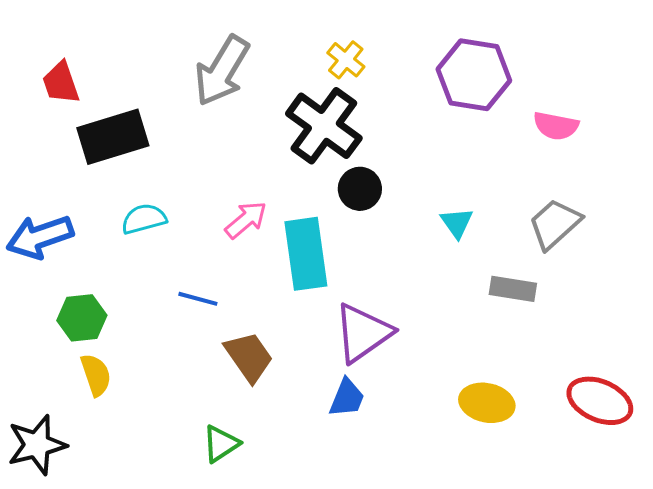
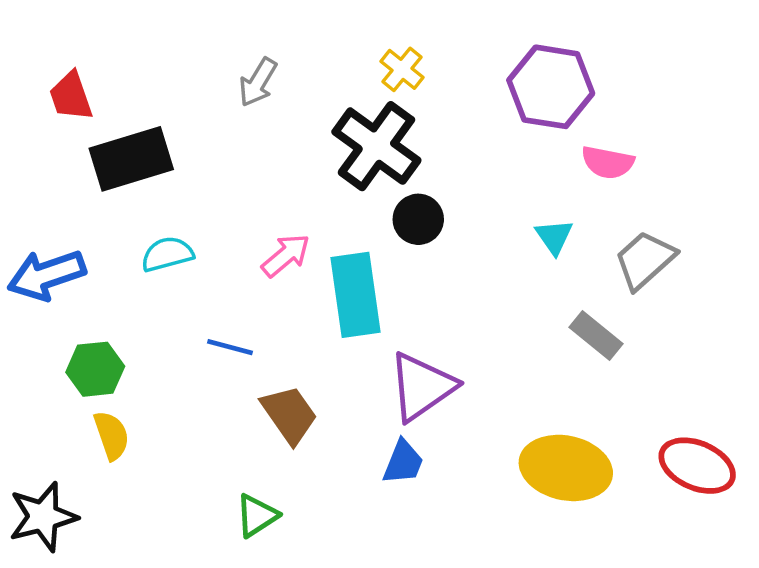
gray arrow: (222, 71) -> (258, 82), size x0.6
pink semicircle: (556, 126) -> (608, 162), moved
cyan triangle: (457, 223) -> (554, 237), moved
gray rectangle: (513, 289) -> (596, 335), turned 30
yellow ellipse: (487, 403) -> (566, 468), size x1.4

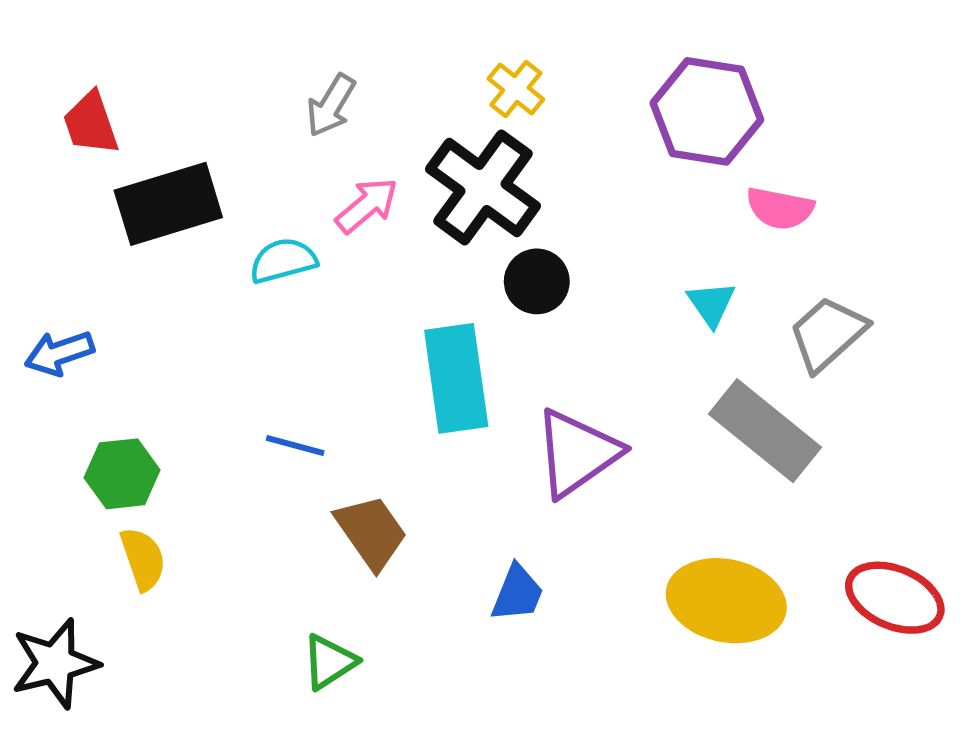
cyan semicircle: (167, 254) -> (283, 261), moved
pink arrow: (286, 255) -> (367, 205), moved
blue arrow: (46, 275) -> (59, 353), size x0.7
gray rectangle: (596, 335) -> (765, 431), size x1.6
purple triangle: (422, 387) -> (577, 453), moved

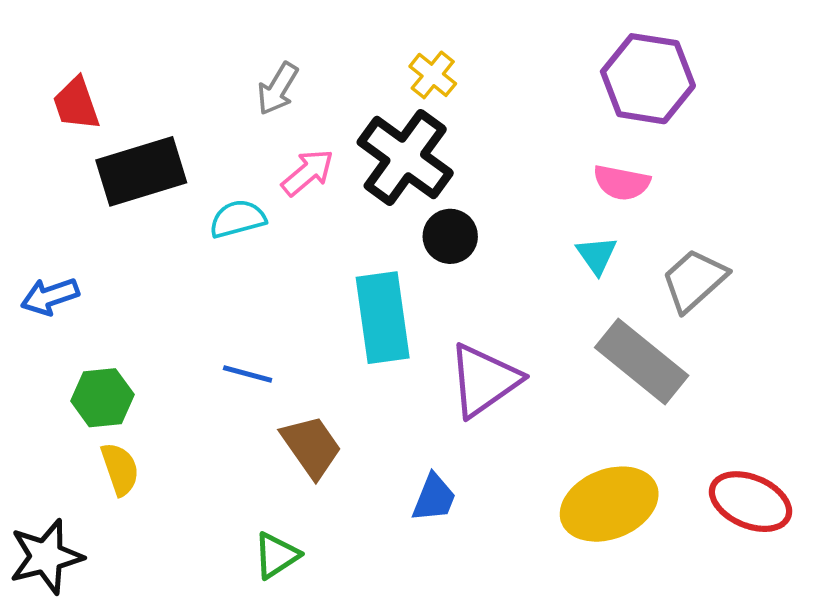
purple hexagon: (707, 111) -> (648, 79), moved
pink semicircle: (780, 208) -> (622, 183), moved
yellow ellipse: (726, 601) -> (609, 504), turned -34

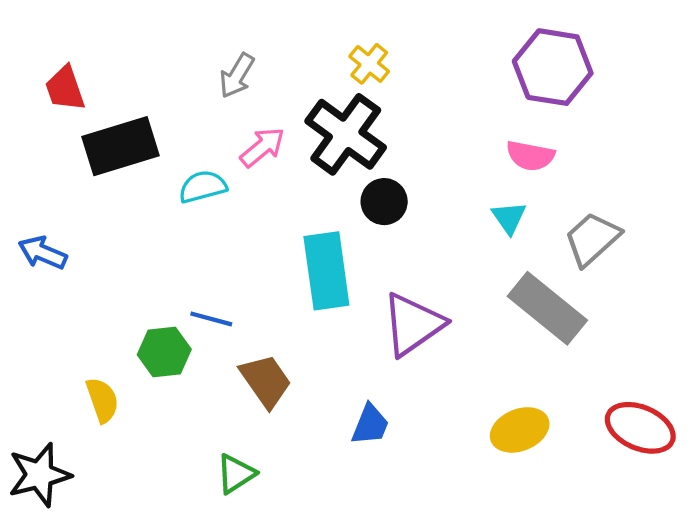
blue arrow: (50, 296) -> (43, 253), turned 42
green hexagon: (102, 398) -> (164, 352), moved
yellow ellipse: (609, 504) -> (520, 430), size x0.7

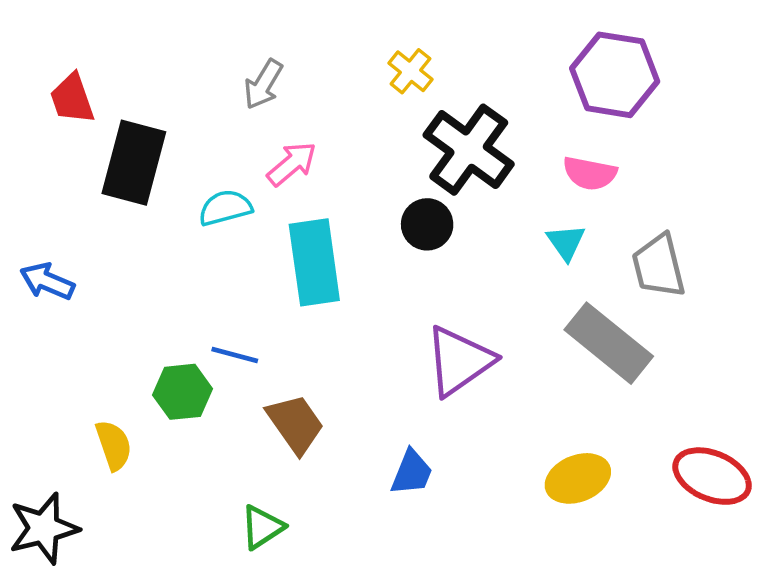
black cross: (346, 134) -> (469, 150), moved
black rectangle: (121, 146) -> (134, 163), turned -58
gray trapezoid: (592, 239) -> (659, 266), turned -62
cyan rectangle: (326, 271) -> (314, 262), moved

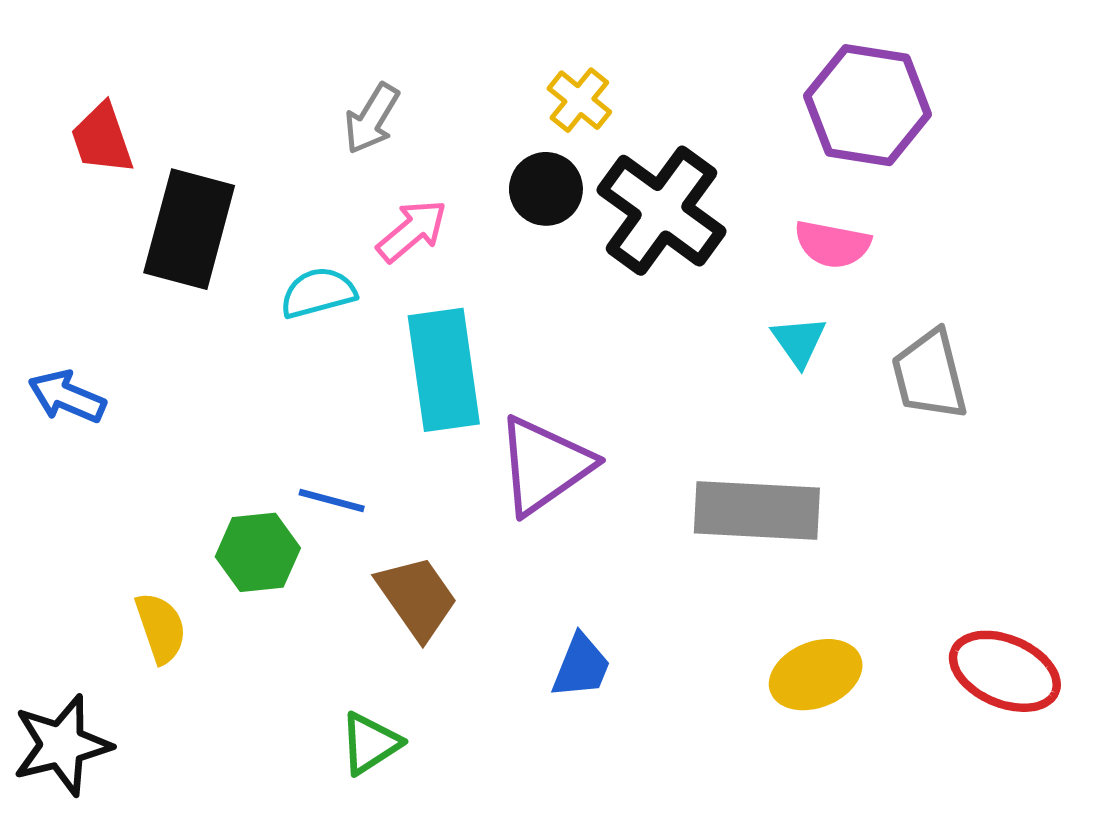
black circle: (427, 224) -> (546, 189), moved
gray rectangle: (609, 343) -> (757, 511), moved, turned -36
purple triangle: (459, 361) -> (544, 465), moved

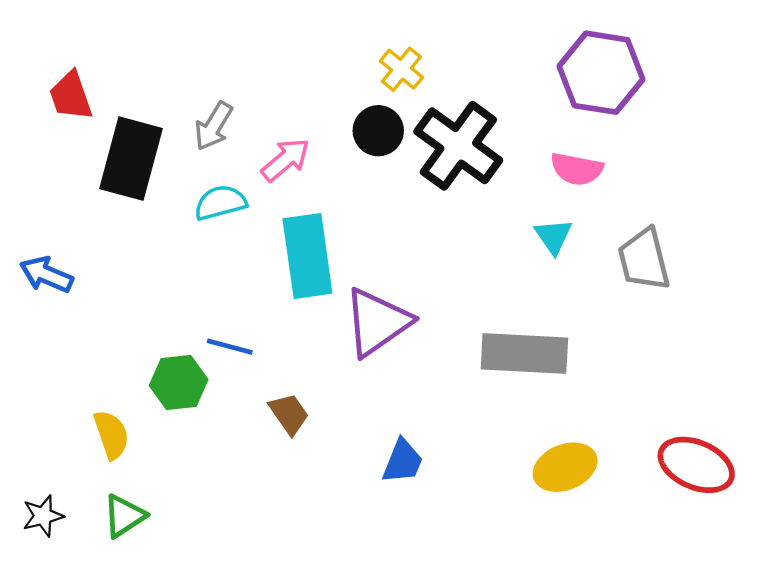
gray arrow: (372, 119) -> (213, 126), moved
brown trapezoid: (417, 598) -> (289, 414), size x0.7
green triangle: (370, 743) -> (124, 516), moved
black star: (62, 745) -> (43, 516), size x0.6

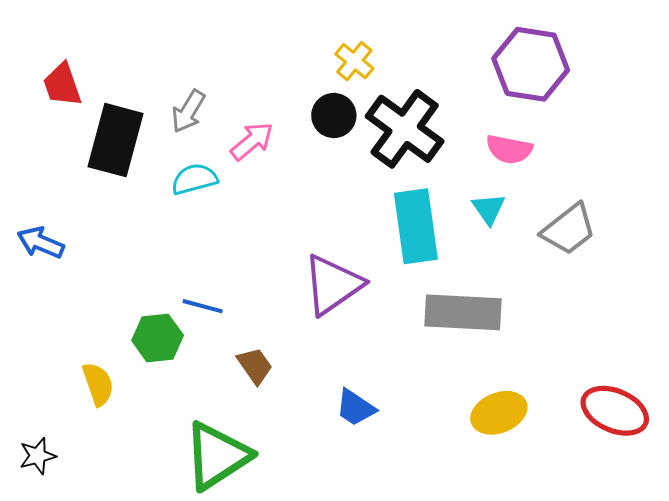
cyan rectangle: (307, 256) -> (416, 226), moved
gray trapezoid: (644, 259) -> (569, 229), turned -114
blue trapezoid: (403, 461) -> (355, 408), turned 102
green triangle: (124, 516) -> (217, 456), moved, size x1.8

